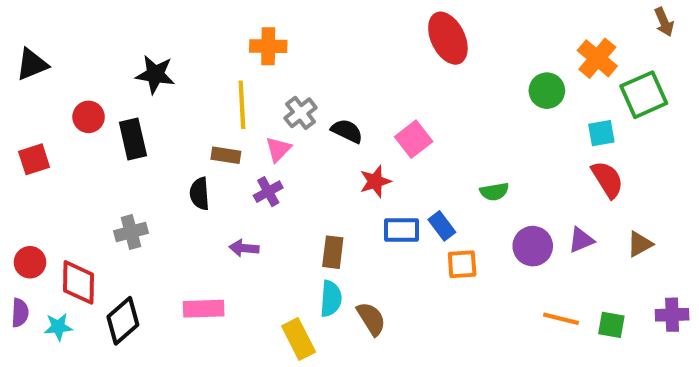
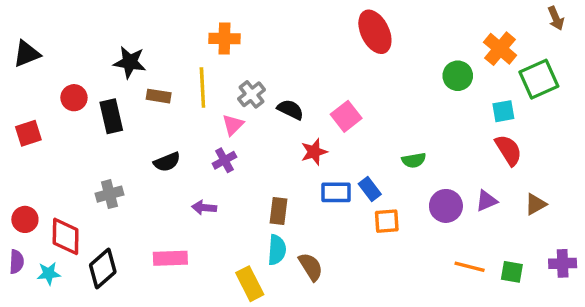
brown rectangle: (226, 155) -> (159, 96), moved
black semicircle: (200, 194) -> (167, 162), turned -108

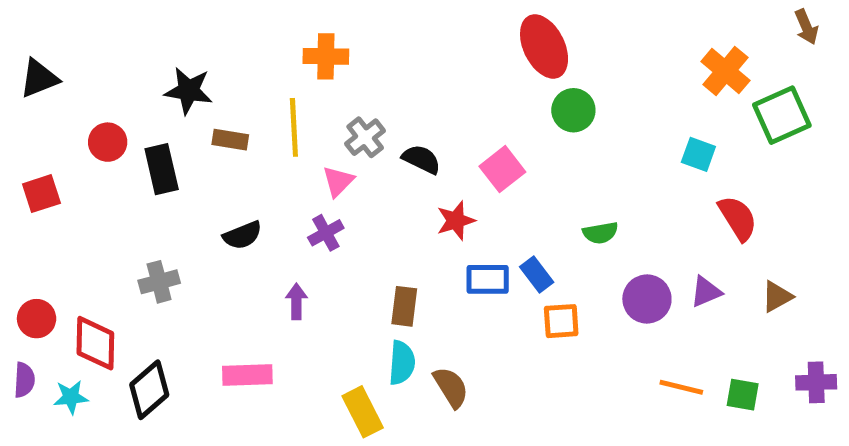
green circle: (458, 76) -> (573, 110), moved
cyan square: (503, 111) -> (698, 154), moved, turned 30
purple arrow: (204, 208) -> (296, 301), turned 85

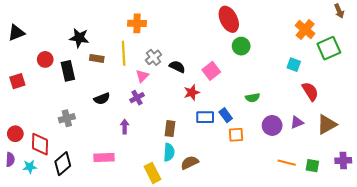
brown triangle: (777, 297) -> (327, 124), size x1.5
brown semicircle: (451, 387) -> (190, 163), turned -84

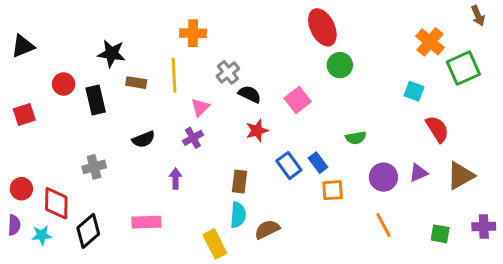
gray cross: (153, 57) -> (228, 72), moved
red star: (192, 92) -> (257, 131), moved
blue rectangle: (205, 117) -> (289, 165), turned 54
orange line: (287, 163) -> (383, 225), moved, turned 48

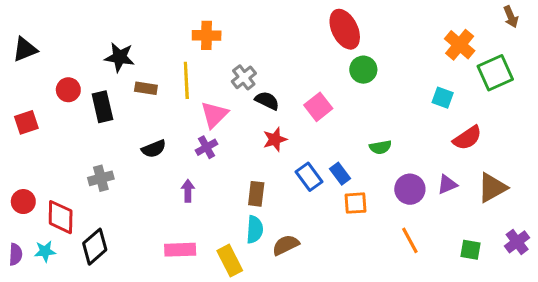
pink triangle: (200, 107) -> (214, 115), size x1.4
red semicircle: (437, 129) -> (467, 138), turned 88
pink rectangle: (146, 222) -> (180, 250), moved
purple semicircle: (14, 225) -> (16, 254), moved
purple cross: (484, 227) -> (517, 242), turned -35

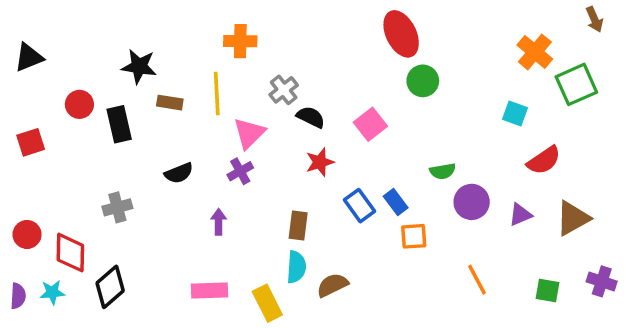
purple circle: (410, 189) -> (472, 202), moved
purple cross: (517, 242) -> (602, 281), turned -35

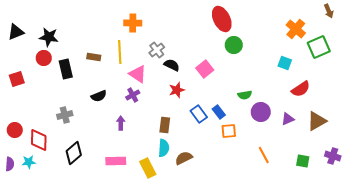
black star: (139, 66) -> (49, 37), moved
pink triangle: (249, 133) -> (138, 74), turned -42
black diamond: (110, 287) -> (74, 153), moved

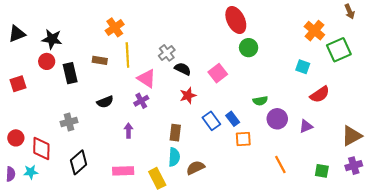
orange cross: (133, 23) -> (115, 27), moved, turned -36
brown triangle: (317, 121) -> (352, 136), moved
purple cross: (333, 156) -> (354, 166), turned -35

